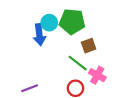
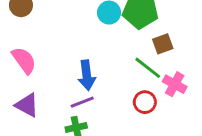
blue arrow: (39, 35) -> (87, 75), moved

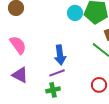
red circle: (145, 102) -> (99, 85), moved

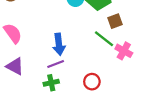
red circle: (99, 85) -> (92, 82), moved

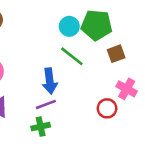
green line: (104, 39) -> (72, 56), moved
red circle: (92, 82) -> (107, 108), moved

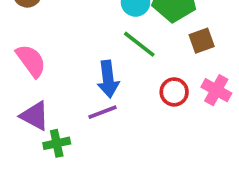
red circle: (107, 108) -> (174, 92), moved
green cross: (41, 127) -> (57, 143), moved

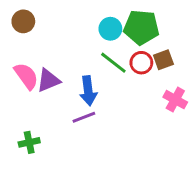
red circle: (174, 92) -> (141, 63), moved
purple triangle: (35, 116) -> (48, 80), moved, turned -50
green cross: (57, 143) -> (29, 142), moved

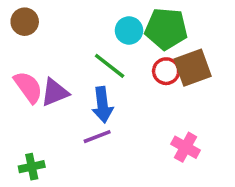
brown square: (163, 60) -> (193, 68), size x1.5
green line: (113, 63) -> (110, 66), moved
pink cross: (175, 100) -> (186, 147), moved

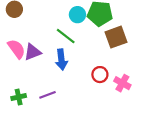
red circle: (166, 71) -> (100, 75), moved
purple line: (97, 137) -> (48, 95), moved
pink cross: (186, 147) -> (122, 83), moved

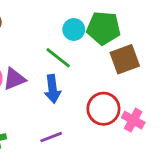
red circle: (100, 75) -> (103, 109), size x1.5
purple line: (48, 95) -> (51, 137), moved

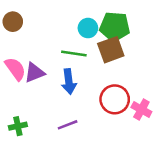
green line: (58, 58) -> (74, 53), turned -30
brown square: (125, 59) -> (111, 50), moved

